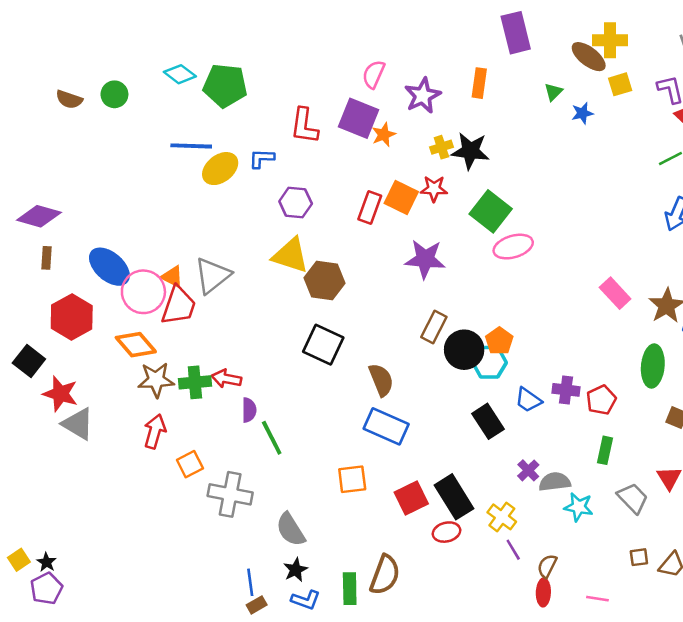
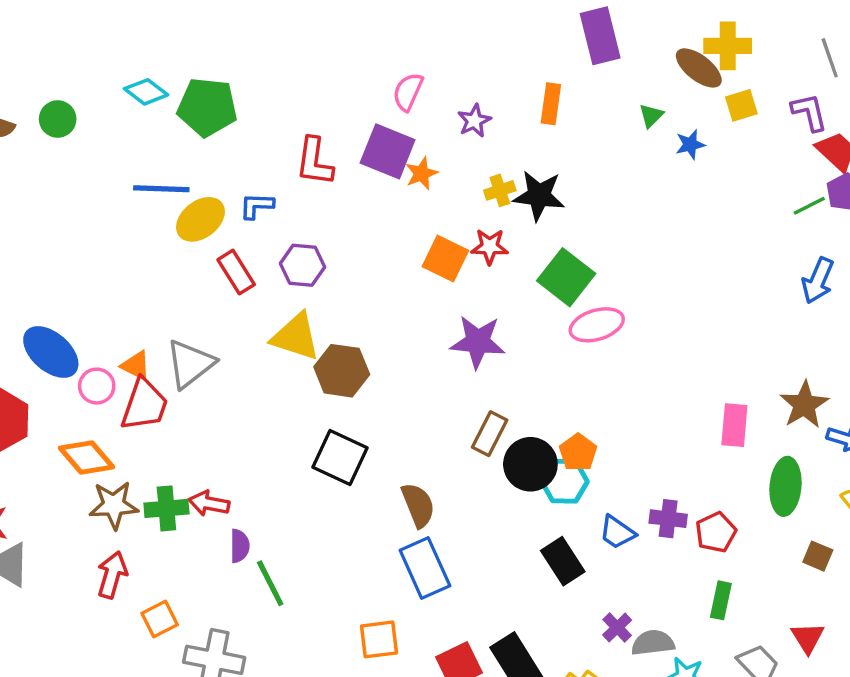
purple star: (423, 96) -> (474, 121), size x0.7
red rectangle: (370, 208) -> (236, 272), moved, turned -52
pink circle: (143, 292) -> (97, 386), size x0.6
pink rectangle: (615, 293) -> (734, 425), moved, turned 48
blue rectangle: (386, 426) -> (425, 568), turned 42

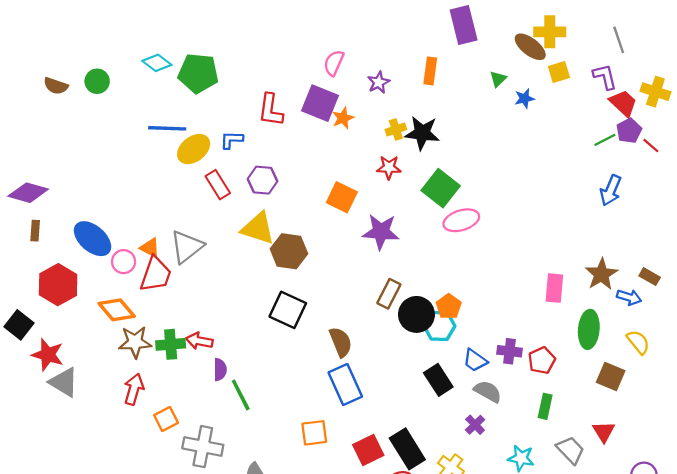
orange square: (445, 258) -> (342, 197), moved
brown square: (818, 556) -> (611, 376), size x1.4
gray semicircle: (653, 643) -> (488, 391), moved, turned 36

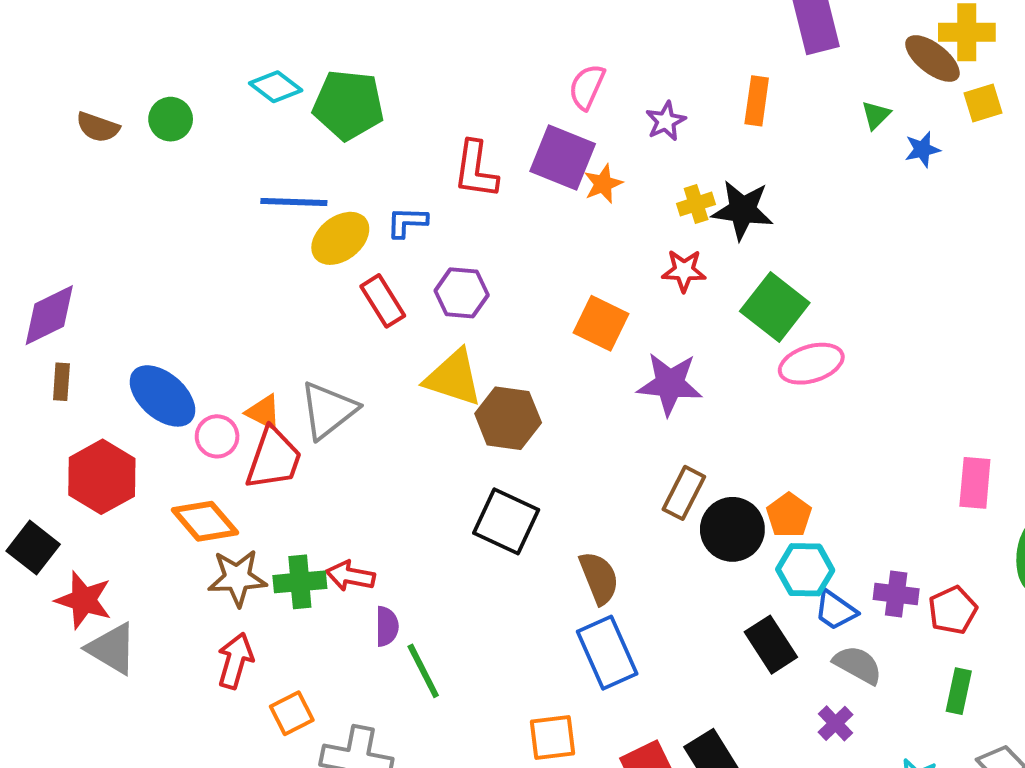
purple diamond: (28, 193) -> (49, 315), turned -42
cyan hexagon: (439, 326) -> (805, 570), moved

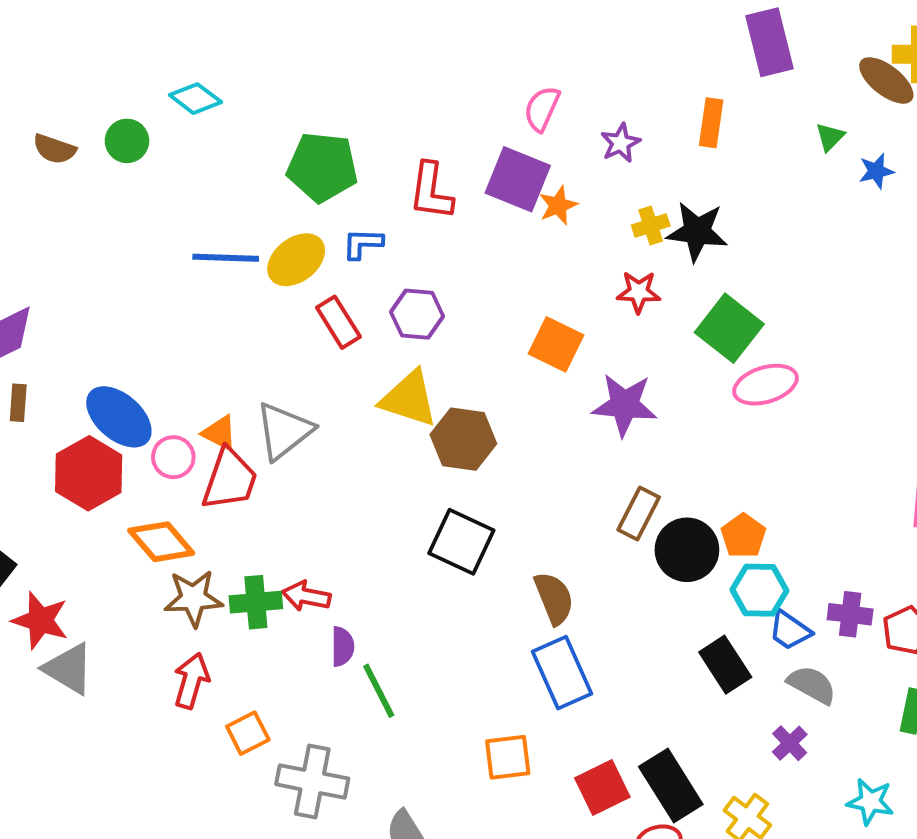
cyan diamond: (276, 87) -> (195, 99), moved
green pentagon: (348, 105) -> (322, 167), moved
blue line: (294, 202) -> (226, 258), moved
red hexagon: (102, 477) -> (89, 473), moved

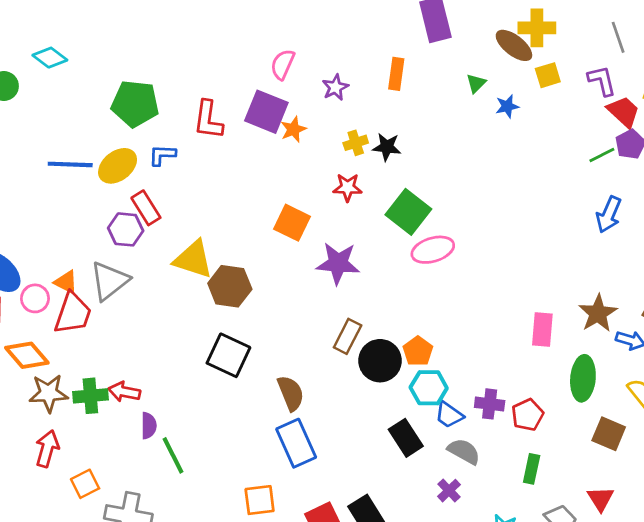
black star: (697, 232) -> (387, 147), size x0.7
purple hexagon: (417, 314) -> (126, 229), moved

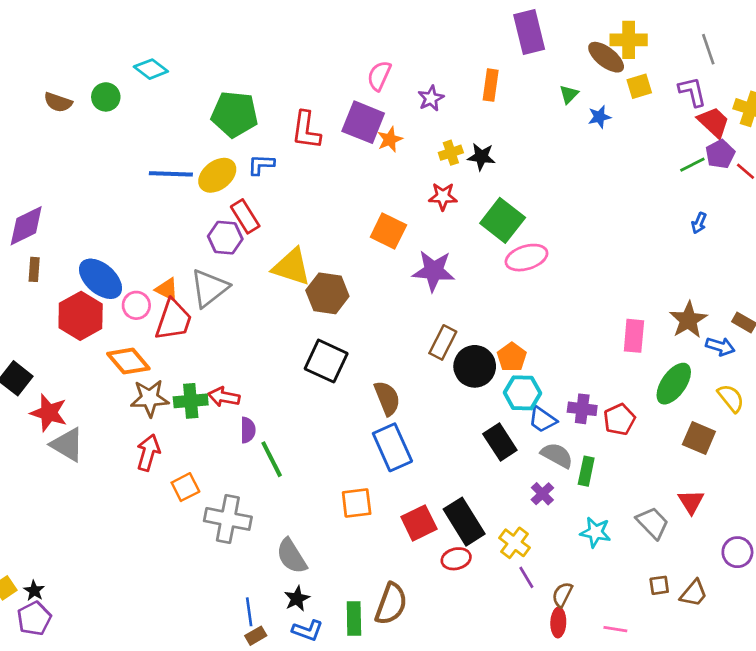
blue arrow: (609, 215) -> (699, 223), size x0.6
green ellipse: (583, 378) -> (674, 384), turned 30
green rectangle: (532, 469) -> (586, 471), moved

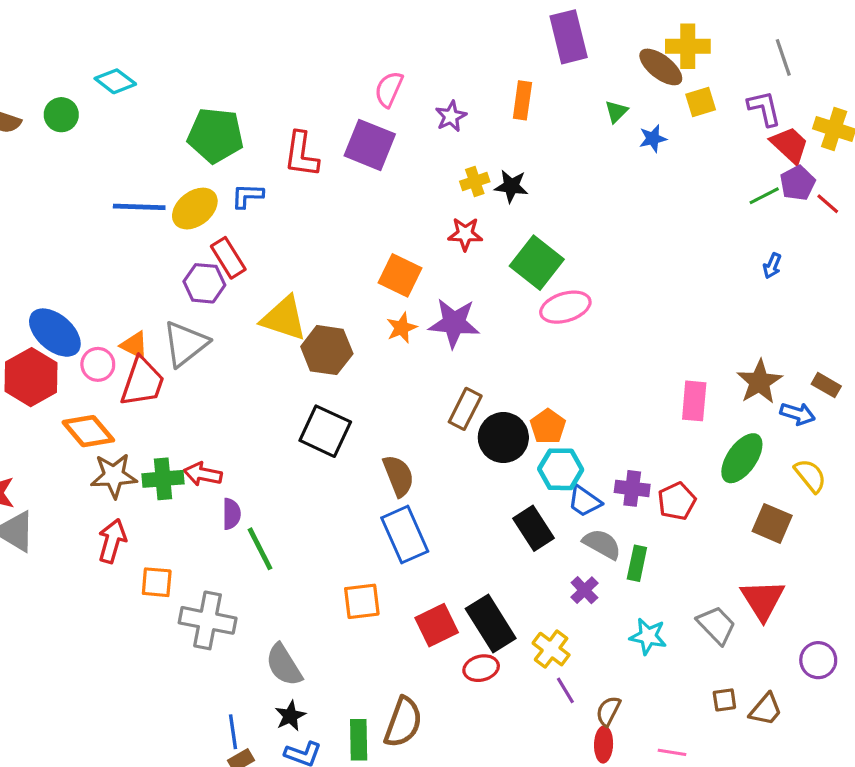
orange star: (390, 139) -> (402, 328), moved
orange square: (185, 487) -> (157, 582), turned 32
red triangle: (691, 502) -> (763, 600), size x1.4

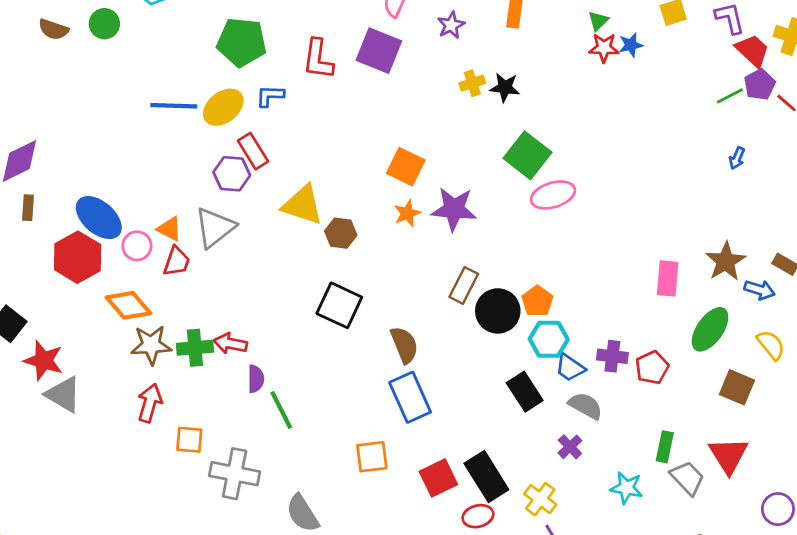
red star: (465, 234) -> (604, 48), moved
brown hexagon: (327, 350) -> (341, 233), size x0.7
red trapezoid: (142, 382) -> (177, 261), size x0.7
green rectangle: (637, 563) -> (665, 447), moved

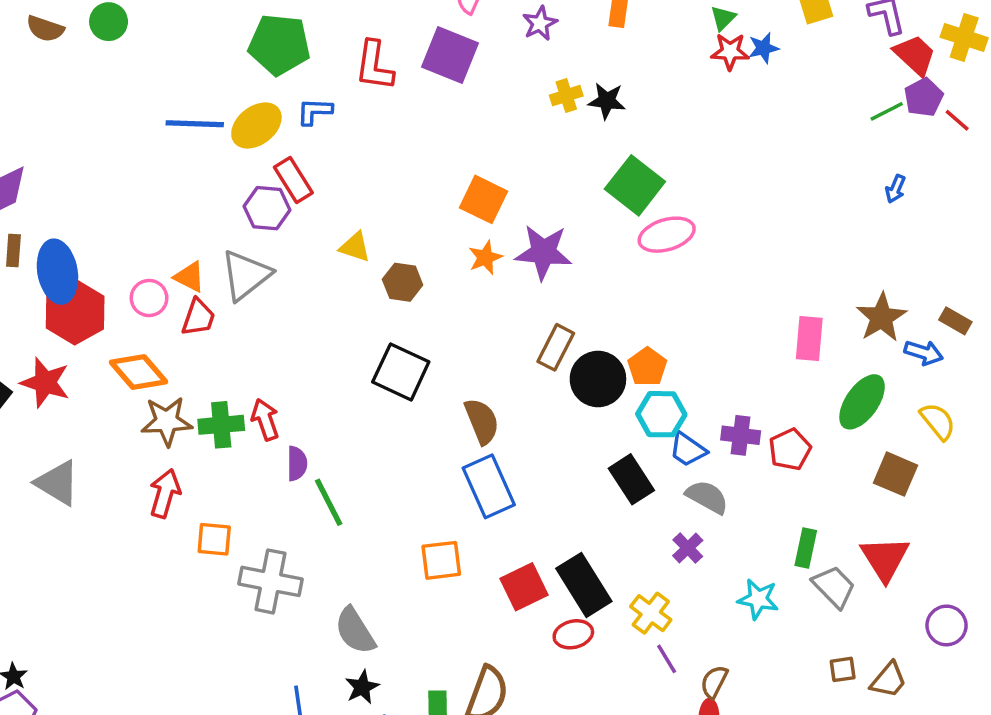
yellow triangle: (303, 205) -> (355, 247), size x0.6
blue ellipse: (99, 218) -> (57, 272), moved, turned 39
red arrow: (230, 343) -> (265, 419), turned 60
red star: (44, 360) -> (45, 383), moved

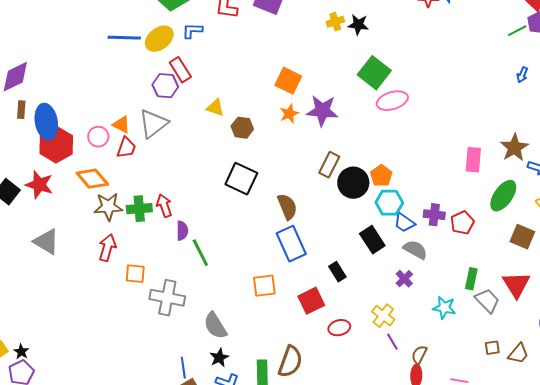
black rectangle: (584, 585) -> (337, 272), moved, size x0.6

